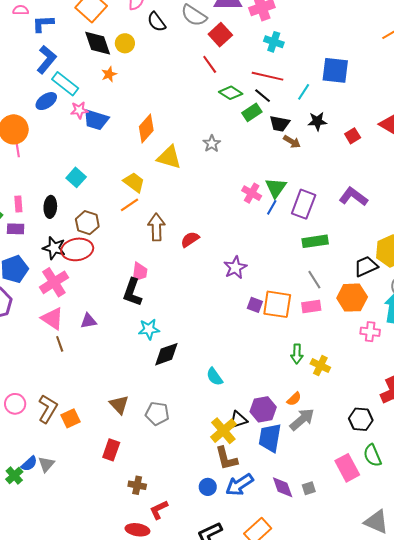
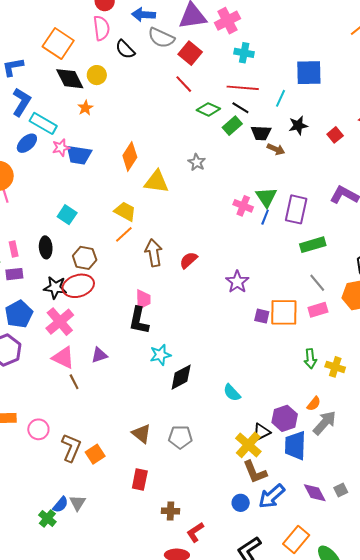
pink circle: (15, 404) -> (38, 429), moved

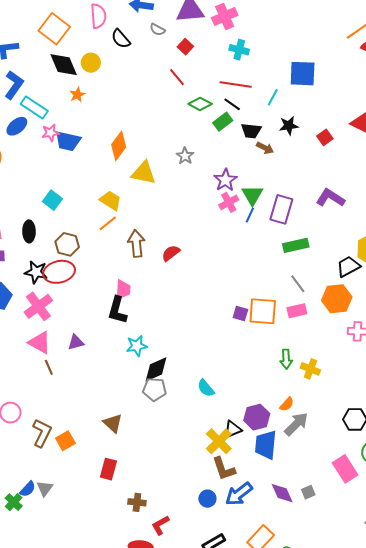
gray semicircle: (161, 38) -> (157, 30), size x0.6
red square: (190, 53) -> (185, 47), size x0.7
pink cross: (243, 206) -> (229, 202), turned 36
purple star: (237, 282) -> (225, 180), moved
gray pentagon: (180, 437) -> (155, 389), moved

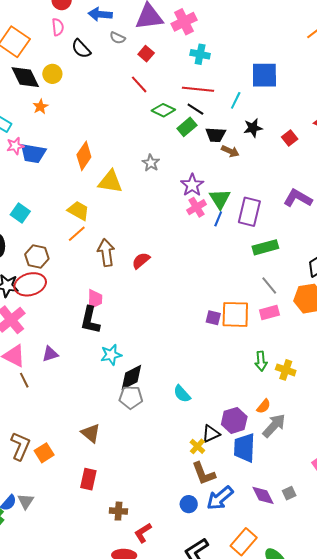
pink semicircle: (98, 16) -> (58, 27), size x0.7
yellow cross: (219, 441) -> (197, 446), size x0.6

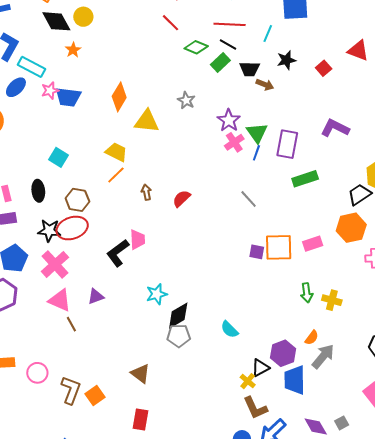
brown arrow: (106, 253) -> (146, 192), size x0.6
gray line: (269, 285) -> (249, 199), moved
black L-shape: (90, 320) -> (118, 253), moved, turned 44

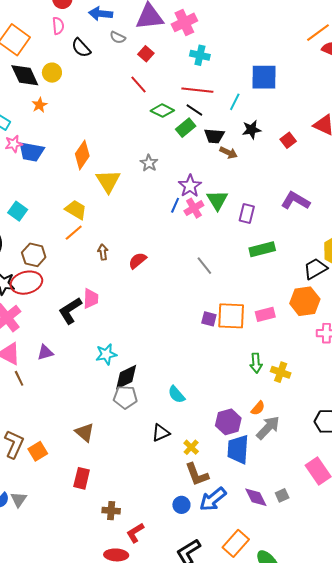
yellow triangle: (147, 121) -> (108, 181), turned 48
purple rectangle: (287, 144) -> (247, 214), size x0.7
blue line: (256, 153) -> (175, 205), moved
black triangle: (260, 368) -> (161, 433), moved

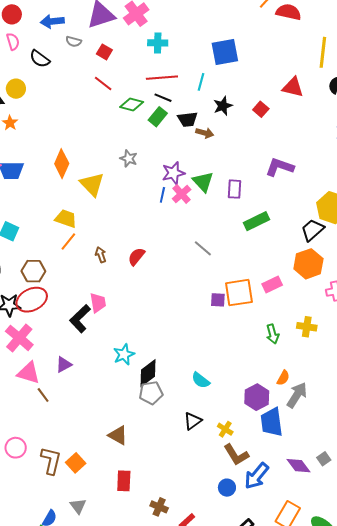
purple star: (190, 186) -> (173, 173), turned 30
yellow cross: (281, 372) -> (307, 327), moved
gray triangle: (19, 499) -> (78, 506), moved
brown cross: (111, 511) -> (159, 507), turned 30

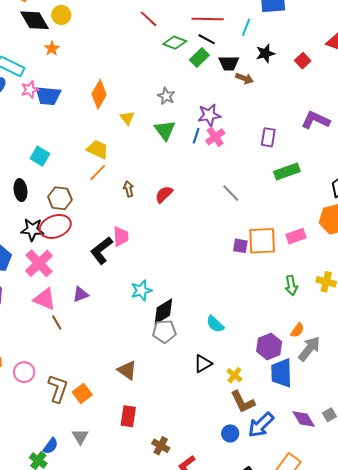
green triangle: (203, 182) -> (165, 130), moved
yellow triangle: (92, 184) -> (127, 118), size x0.6

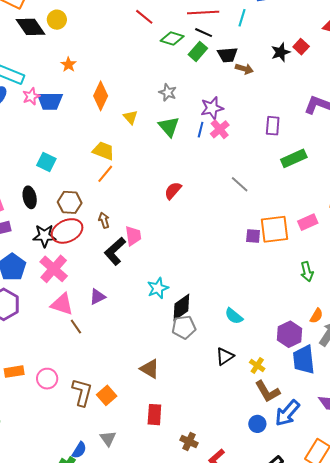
orange star: (52, 48) -> (68, 64), moved
black star: (265, 53) -> (281, 52), moved
brown arrow: (129, 189) -> (104, 220), moved

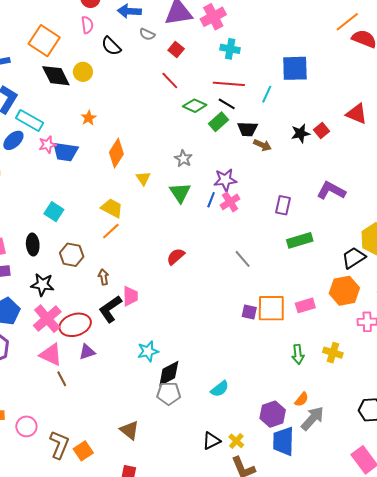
red ellipse: (67, 231) -> (75, 325), moved
cyan semicircle: (234, 316) -> (220, 389), turned -84
black triangle: (225, 356) -> (211, 441), moved

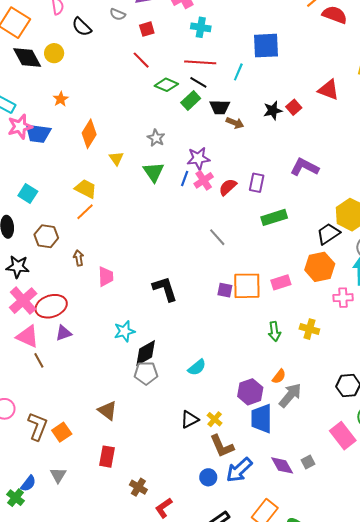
red square: (176, 50) -> (147, 29), turned 35
pink star: (47, 145) -> (20, 127), size x1.4
red semicircle: (176, 257) -> (228, 187), moved
black L-shape: (110, 309) -> (165, 289), moved, turned 108

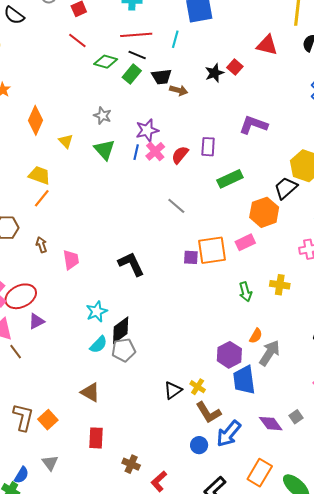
orange hexagon: (320, 267) -> (264, 212), moved
cyan semicircle: (197, 367) -> (98, 345), moved

